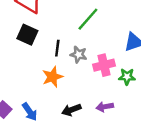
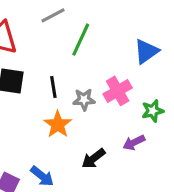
gray star: (79, 55) -> (84, 100), moved
green star: (127, 77) -> (153, 111), moved

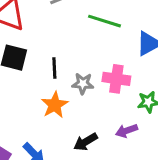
green line: (81, 40) -> (104, 21), moved, turned 76
pink cross: (118, 91) -> (116, 79), turned 32

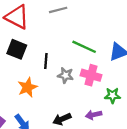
green line: (104, 21) -> (84, 47), moved
orange star: (55, 105) -> (27, 87), moved

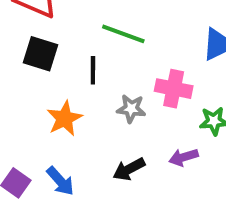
green line: (84, 47) -> (123, 34), moved
gray star: (66, 75) -> (131, 109), moved

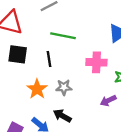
gray star: (131, 109) -> (64, 87), moved
black arrow: (129, 169) -> (62, 116), moved, turned 66

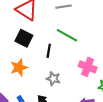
orange star: (37, 89) -> (19, 68), moved

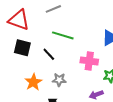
black line: (49, 51) -> (49, 54), turned -40
orange star: (19, 68) -> (33, 82), moved

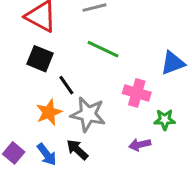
black line: (49, 54) -> (66, 85), moved
gray star: (59, 80) -> (88, 114), size x1.6

